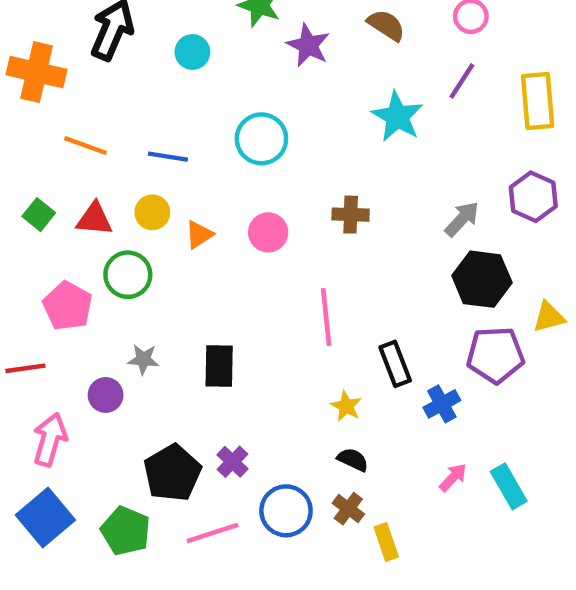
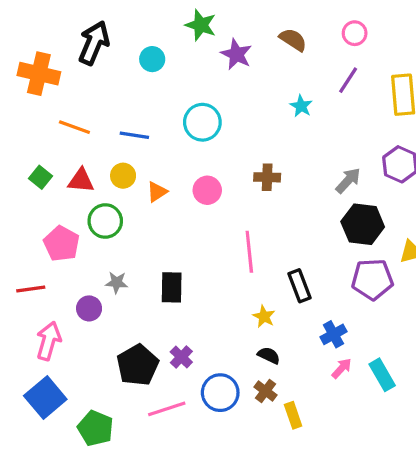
cyan star: (397, 117) -> (301, 106), size x0.6
blue cross: (442, 404) -> (334, 334), moved
green pentagon: (126, 531) -> (96, 428), moved

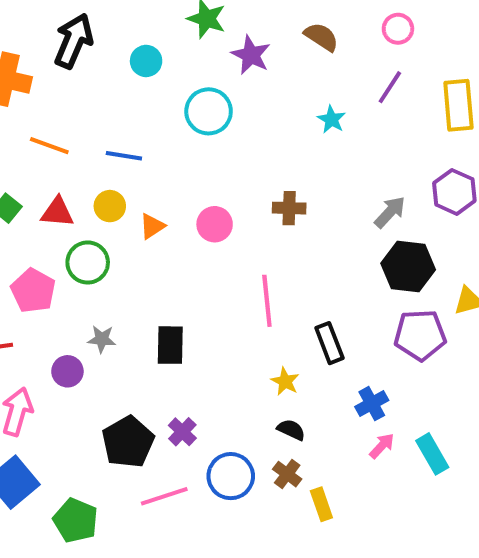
cyan circle: (202, 122) -> (209, 111), moved

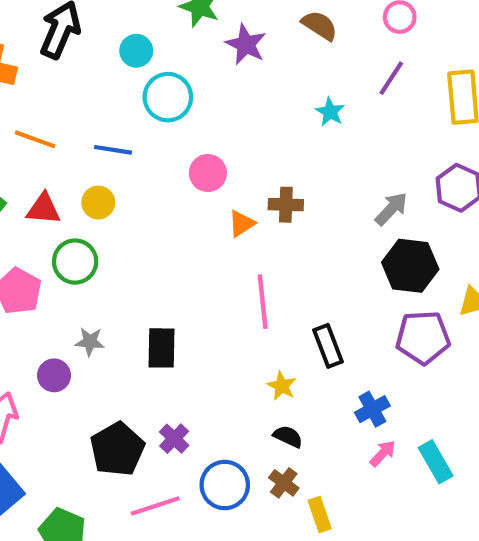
cyan circle: (209, 111) -> (168, 97), moved
pink circle: (215, 224) -> (208, 173), moved
orange triangle: (152, 226) -> (242, 224), moved

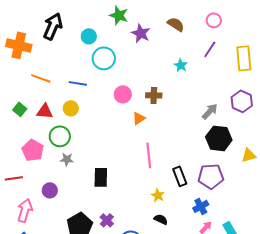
brown cross: (286, 205) -> (154, 95), moved
purple pentagon: (423, 337) -> (211, 176), moved
gray star: (90, 342) -> (67, 159), moved

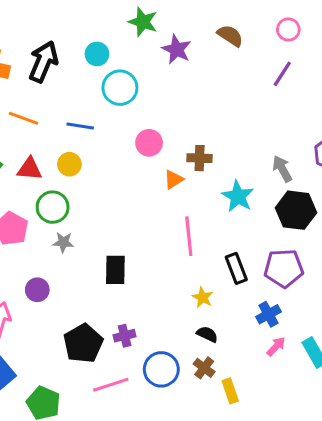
black arrow: (53, 26) -> (43, 62), moved
cyan star: (181, 65) -> (238, 196), moved, size x1.5
brown cross: (154, 95) -> (200, 158), moved
gray arrow: (210, 111) -> (282, 169), turned -72
purple cross: (107, 220) -> (125, 336), turned 32

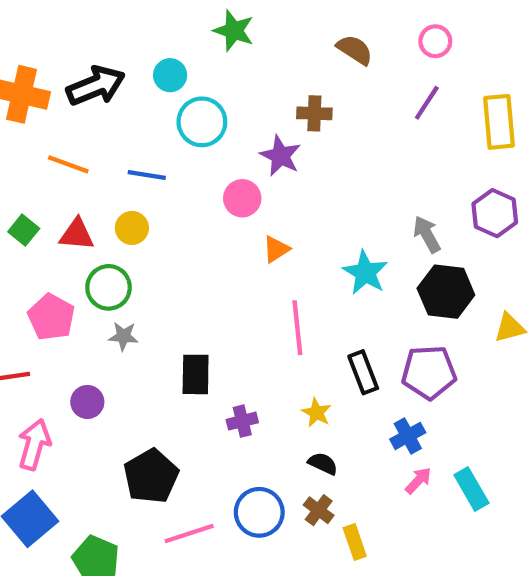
purple star: (177, 49) -> (280, 156), moved
black arrow: (43, 62) -> (96, 86), turned 45
brown cross: (200, 158) -> (314, 113), moved
purple cross: (125, 336) -> (242, 421), moved

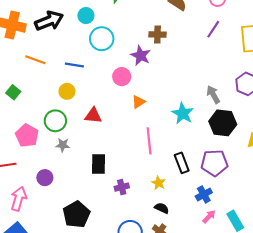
red triangle: (77, 234) -> (93, 116), moved

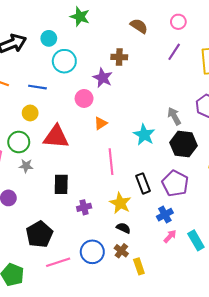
red triangle: (93, 116) -> (56, 137), size x1.5
purple pentagon: (214, 163) -> (175, 183), turned 30
yellow star: (159, 183) -> (120, 203), size x1.5

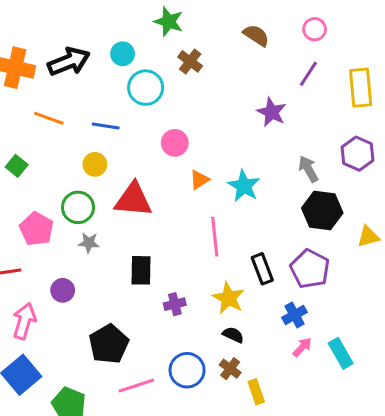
brown cross: (119, 57) -> (190, 61), moved, turned 35
purple star: (103, 78) -> (272, 112), moved
cyan star: (144, 135) -> (244, 186), moved

